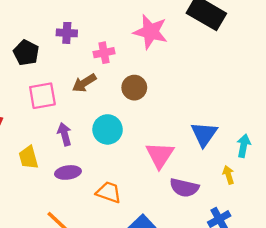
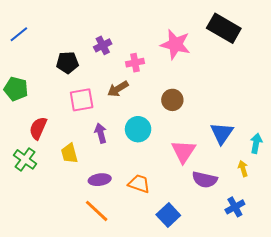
purple cross: (67, 33) -> (103, 45), turned -30
black pentagon: (26, 53) -> (67, 63), turned -30
brown circle: (134, 88) -> (172, 100), moved
purple ellipse: (68, 172) -> (100, 180), moved

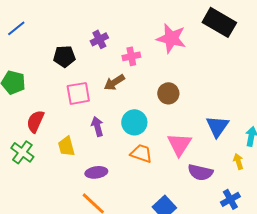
orange trapezoid: (139, 184) -> (141, 153), moved

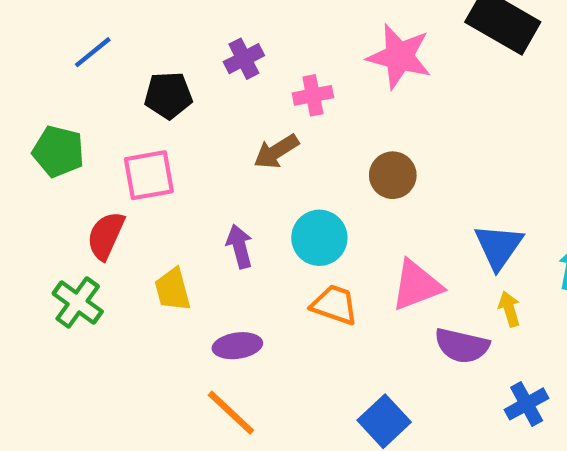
blue line: (16, 28) -> (93, 52), moved
pink square: (78, 93) -> (149, 175), moved
pink triangle: (179, 144) -> (417, 285), turned 36
yellow arrow: (238, 161) -> (509, 309), moved

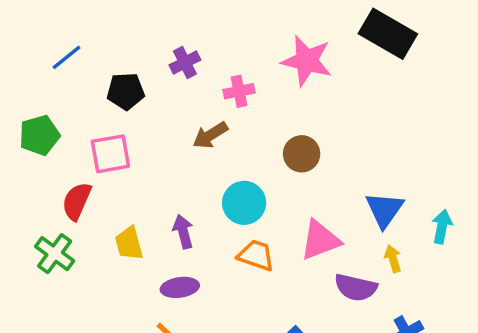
green pentagon: (58, 151) -> (39, 135), turned -30
purple arrow: (240, 246) -> (183, 232), moved

